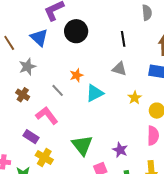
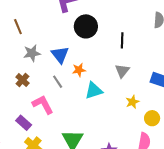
blue triangle: (39, 38) -> (60, 55), moved
black line: (123, 39) -> (122, 40), moved
gray triangle: (119, 69) -> (122, 71), turned 42

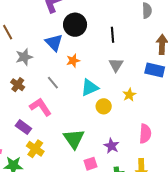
blue triangle: (60, 55) -> (54, 43), moved
orange star: (79, 70) -> (73, 61), moved
yellow circle: (152, 118) -> (104, 106), moved

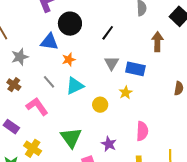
black line: (113, 35) -> (108, 33), turned 42
blue triangle: (54, 43) -> (49, 42), turned -36
blue rectangle: (155, 70) -> (135, 69), moved
cyan triangle: (90, 88) -> (75, 86), moved
purple rectangle: (23, 127) -> (11, 127), moved

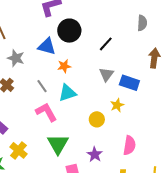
gray star: (20, 57) -> (16, 58), turned 30
yellow circle: (100, 105) -> (97, 119), moved
pink L-shape: (37, 106) -> (46, 112), moved

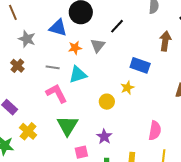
gray triangle: (106, 74) -> (98, 45), moved
gray line: (42, 86) -> (53, 67), turned -48
pink semicircle: (129, 145) -> (155, 131), moved

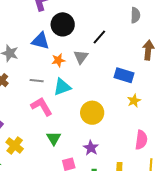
yellow star: (127, 88) -> (134, 101), moved
yellow circle: (107, 102) -> (92, 113), size x1.5
green triangle: (67, 126) -> (54, 138), size x0.7

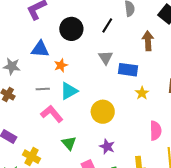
black circle: (63, 24) -> (71, 29), moved
black line: (99, 37) -> (107, 25), moved
gray triangle: (81, 57) -> (106, 58), moved

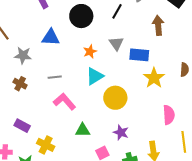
orange star: (61, 65) -> (90, 51), moved
cyan triangle: (69, 91) -> (95, 76), moved
yellow star: (142, 93) -> (154, 78), size x1.5
green triangle: (69, 143) -> (83, 130), turned -49

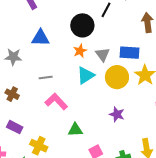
black circle: (81, 16) -> (82, 25), moved
gray triangle: (116, 44) -> (103, 54), moved
brown cross: (20, 84) -> (12, 94), moved
yellow circle: (115, 98) -> (117, 77), moved
purple star: (121, 132) -> (117, 114), moved

